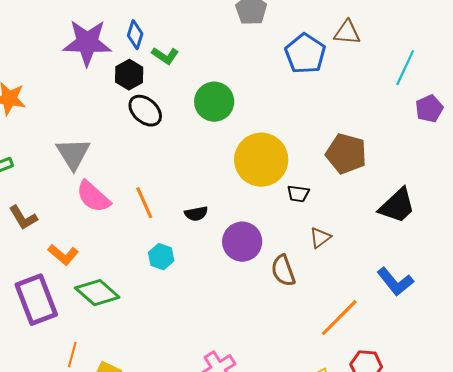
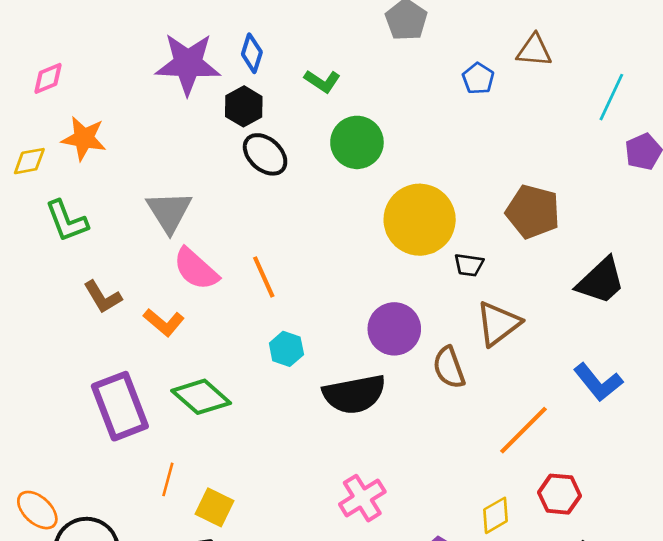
blue pentagon: (305, 54) -> (478, 78), size x0.6
green L-shape: (165, 56) -> (322, 81), moved
black semicircle: (196, 214) -> (354, 394), moved, size x2.0
brown triangle: (320, 238) -> (498, 324), size x1.6
orange L-shape: (63, 255) -> (164, 322), moved

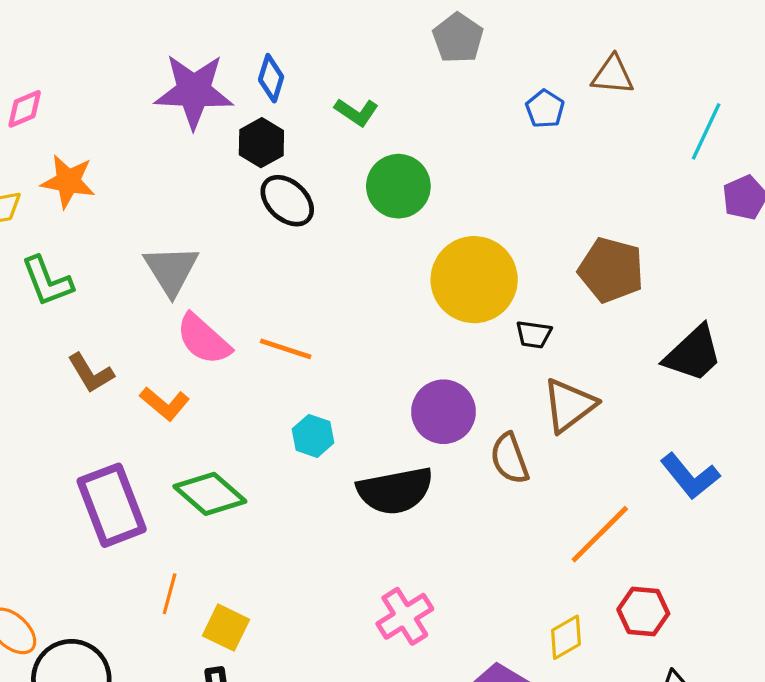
orange line: (264, 277) -> (286, 349), turned -48

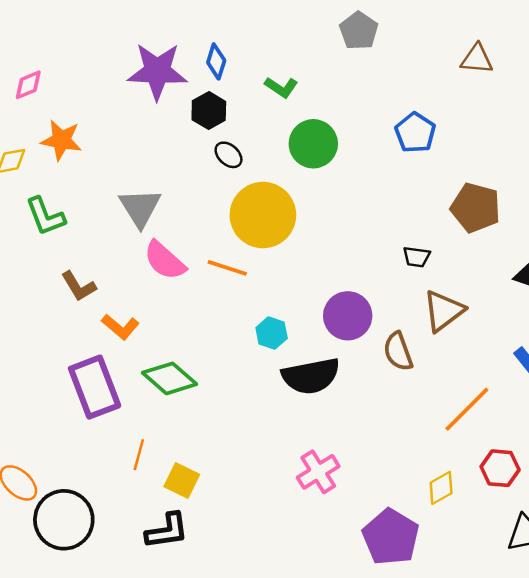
blue pentagon: (545, 109) -> (415, 133), moved, size x1.4
black ellipse: (287, 201) -> (229, 155), size x0.7
yellow circle: (474, 280) -> (263, 215), moved
orange L-shape: (165, 404) -> (120, 327), moved
cyan hexagon: (313, 436) -> (272, 333), moved

